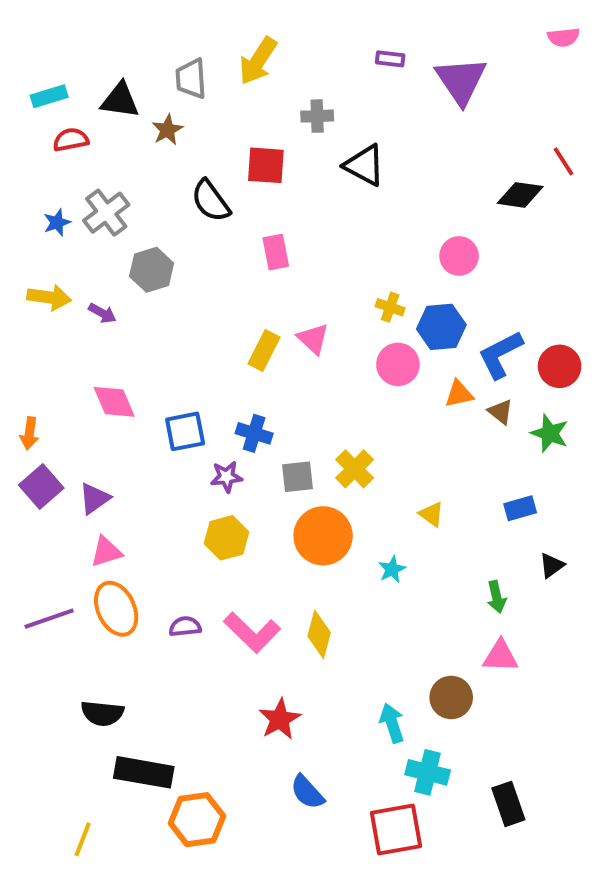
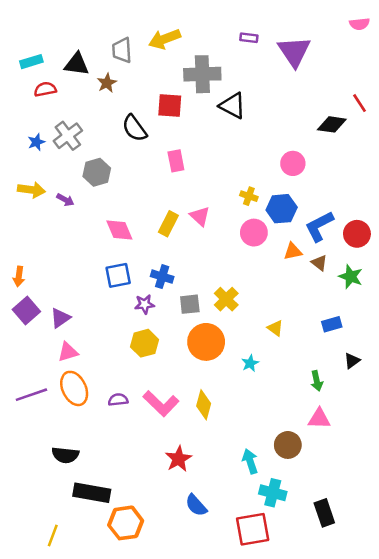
yellow arrow: (258, 61) -> (165, 39), turned 36
gray cross: (317, 116) -> (202, 74), size x1.8
pink diamond: (114, 402) -> (119, 230), moved

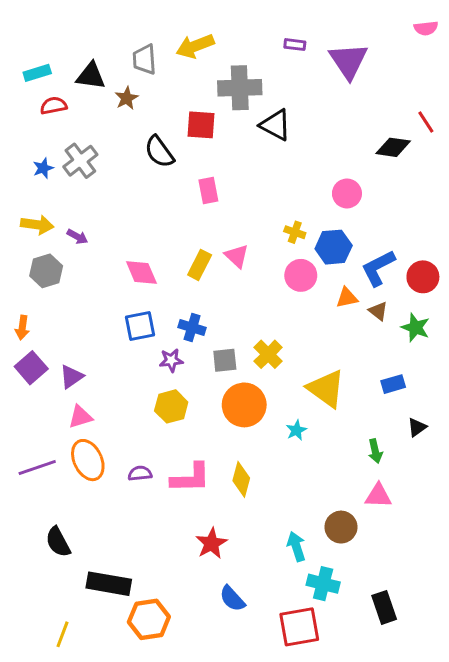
gray hexagon: (97, 172) -> (46, 271), moved
yellow triangle: (275, 328) -> (326, 389), size x2.0
pink L-shape: (161, 404) -> (191, 478), turned -45
black semicircle: (65, 455) -> (58, 542), moved, turned 56

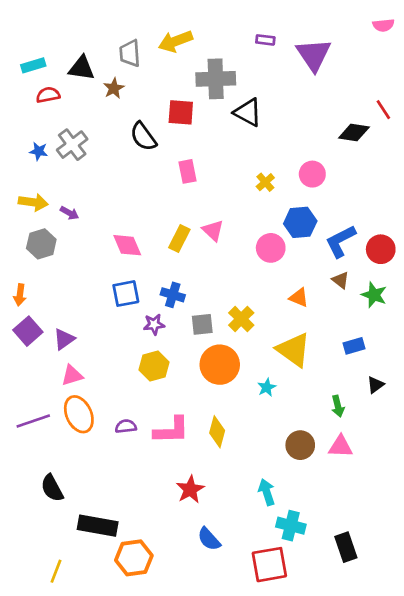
blue star: (43, 168) -> (39, 151), turned 30
yellow cross: (295, 232) -> (265, 182), moved, turned 30
orange triangle: (347, 298) -> (299, 298), moved, turned 35
brown circle: (341, 527) -> (300, 445), moved

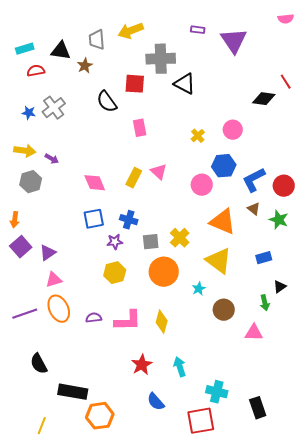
orange triangle: (299, 298) -> (223, 222), size x1.8
green arrow: (338, 406) -> (265, 303), moved
brown circle: (300, 445) -> (224, 310), moved
cyan arrow: (267, 492) -> (180, 367), moved

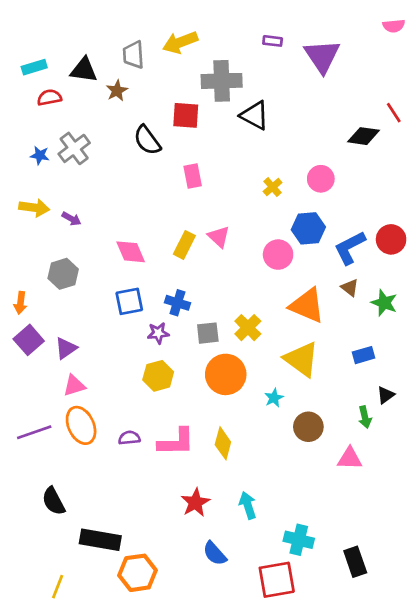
gray hexagon: (31, 182) -> (63, 274), moved
red circle: (284, 186) -> (391, 239), moved

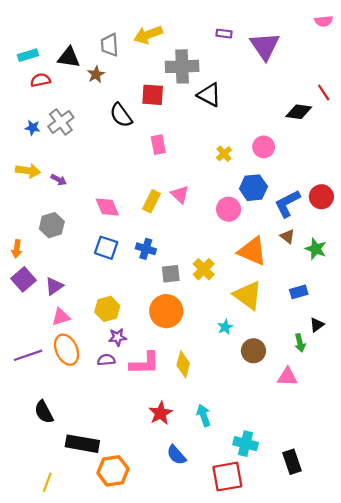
blue square: (129, 301) -> (106, 248), turned 30
purple star: (158, 333) -> (118, 337), moved
orange circle: (226, 374) -> (166, 311), moved
yellow hexagon: (158, 376) -> (107, 309), moved

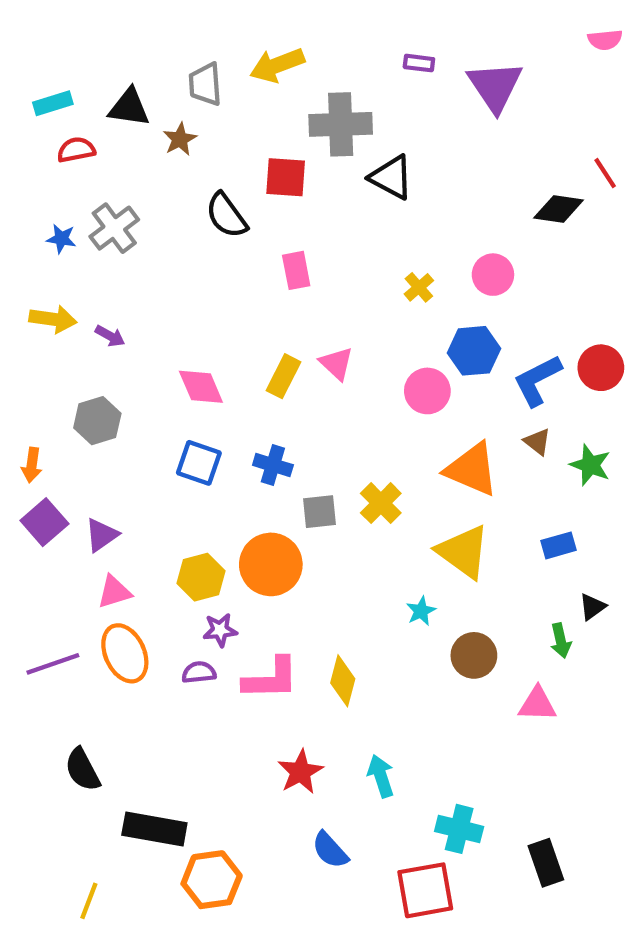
orange circle: (166, 311) -> (271, 564), moved

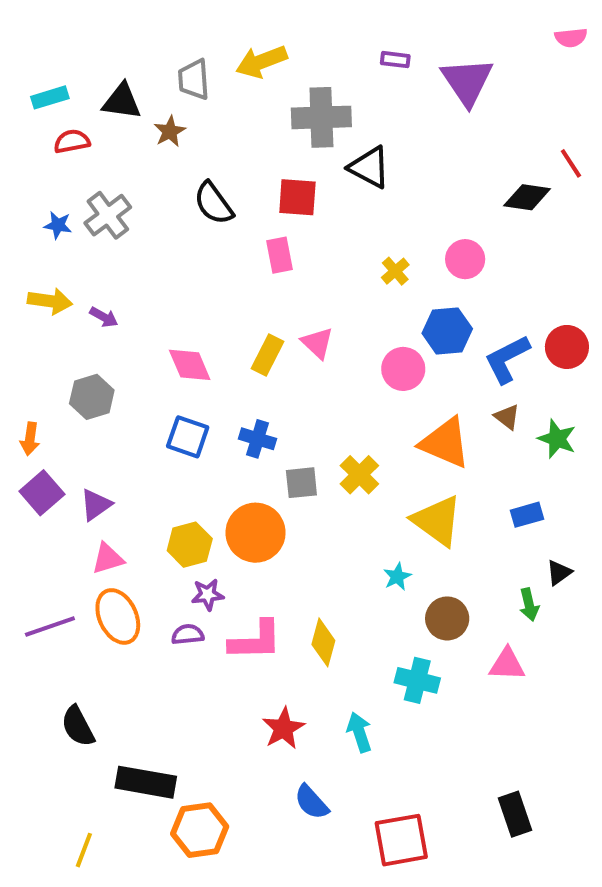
red square: (286, 177) -> (297, 197), moved
cyan cross: (459, 829) -> (417, 680), moved

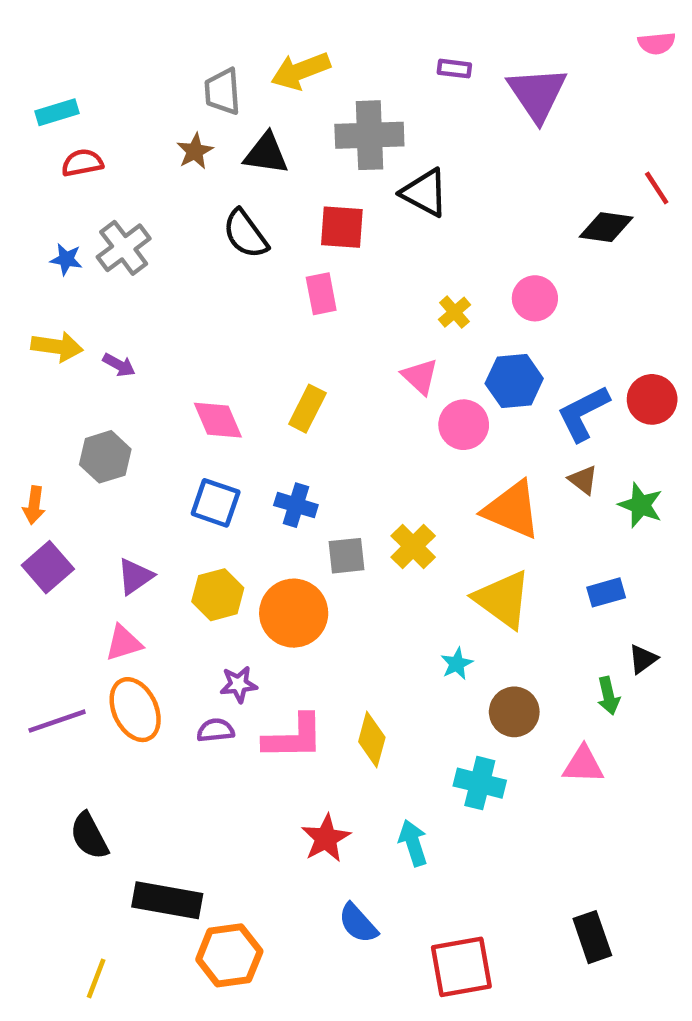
black triangle: (122, 101) -> (266, 154), moved
pink triangle: (317, 343) -> (420, 376), moved
purple triangle: (96, 505) -> (135, 576), moved
yellow hexagon: (190, 545) -> (218, 595), moved

